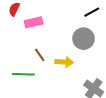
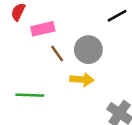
gray circle: (83, 39) -> (88, 50), moved
brown line: (40, 55) -> (57, 54), moved

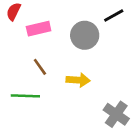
gray circle: (88, 50) -> (85, 35), moved
brown line: (57, 54) -> (40, 67), moved

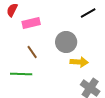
gray circle: (85, 35) -> (66, 42), moved
yellow arrow: (78, 80) -> (79, 62), moved

